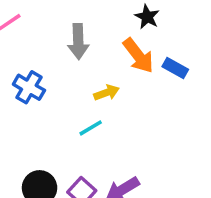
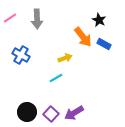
black star: (147, 17) -> (99, 20), moved
gray arrow: (78, 41) -> (37, 19), moved

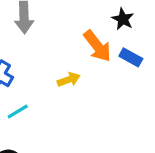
cyan line: (56, 78) -> (18, 111), moved

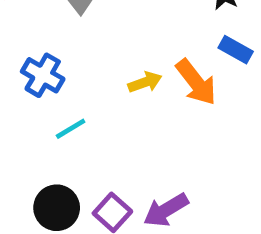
orange arrow: (97, 46) -> (196, 82), moved

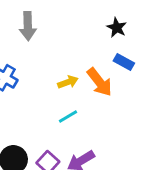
cyan line: (71, 129) -> (68, 116), moved

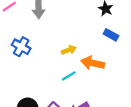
orange arrow: (99, 82) -> (93, 63), moved, turned 140

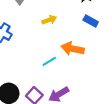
yellow arrow: (69, 50) -> (49, 20), moved

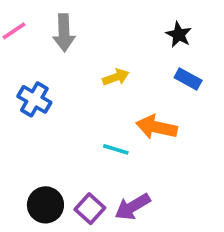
cyan line: (49, 61) -> (116, 149), turned 48

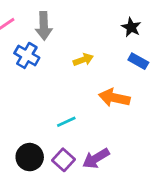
blue cross: (34, 99) -> (27, 55), moved
cyan line: (116, 149) -> (66, 122), moved, turned -42

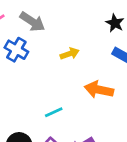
gray arrow: (44, 26) -> (32, 22), turned -55

